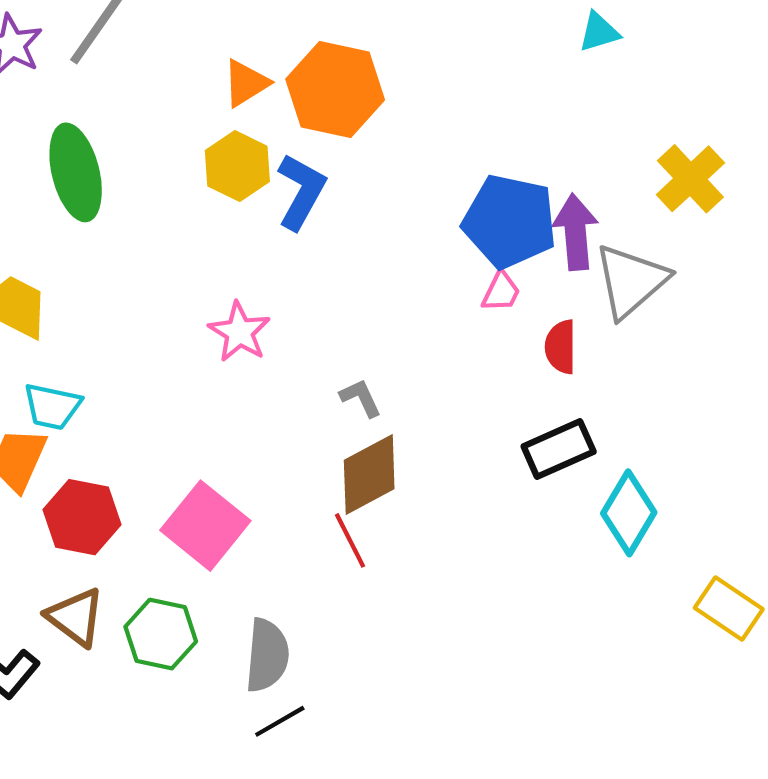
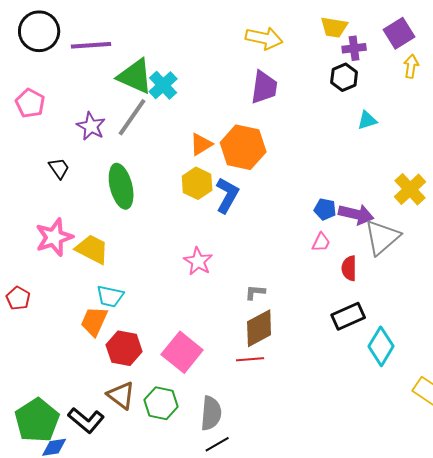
blue pentagon: (510, 221) -> (325, 209), size x0.5
purple arrow: (576, 232) -> (356, 214), turned 108
gray L-shape: (361, 398) -> (255, 292), turned -60
red line: (350, 540) -> (250, 359), turned -68

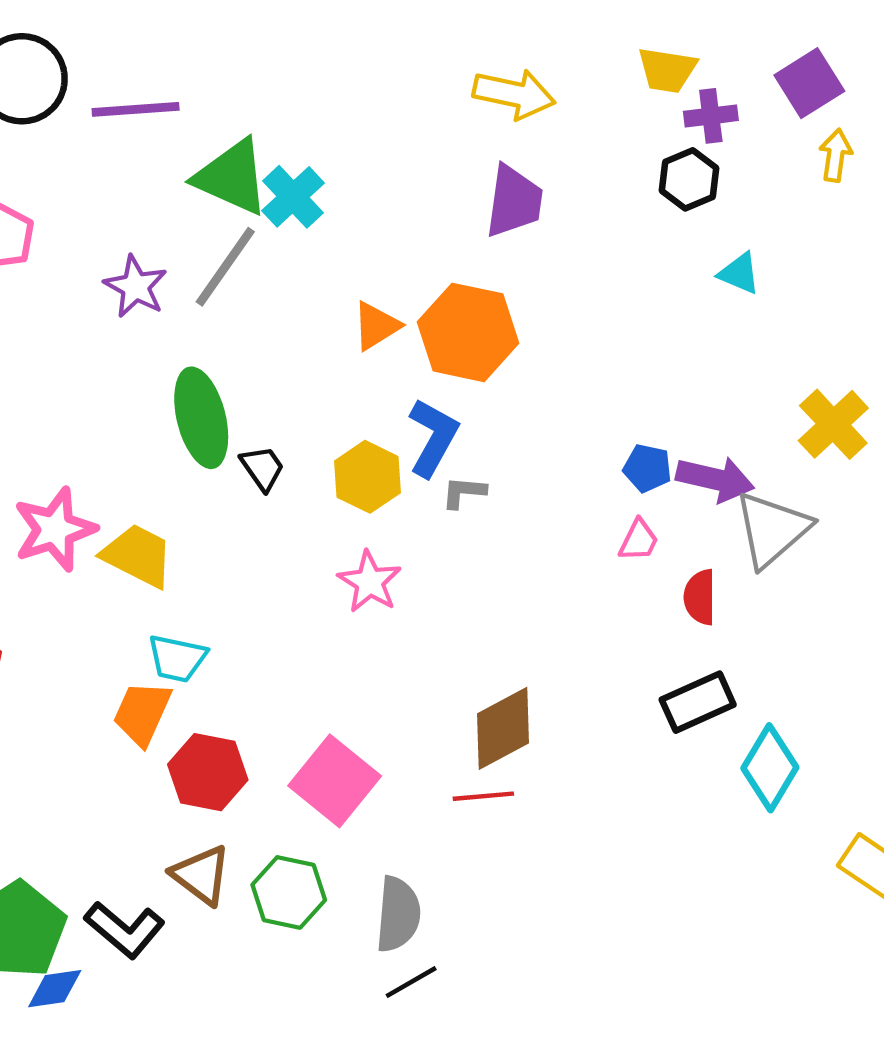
cyan triangle: (367, 120) -> (739, 273), turned 40
black trapezoid: (59, 168) -> (262, 468), moved
yellow hexagon: (197, 183) -> (367, 477), moved
gray L-shape: (255, 292) -> (464, 492), moved

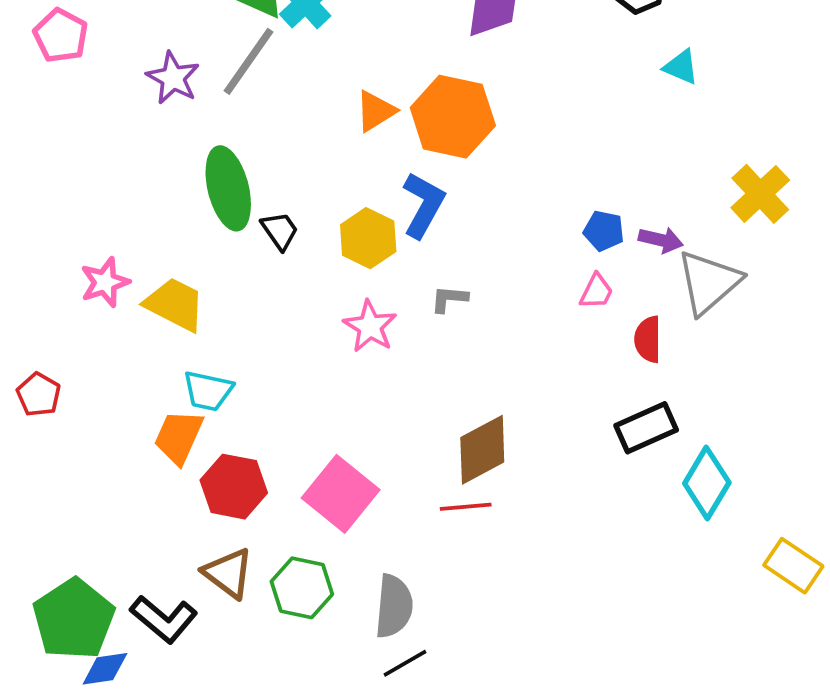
purple arrow: (715, 479) -> (661, 240), size x0.7
gray L-shape: (464, 492) -> (449, 299), moved
pink star: (55, 529) -> (105, 282), size x0.7

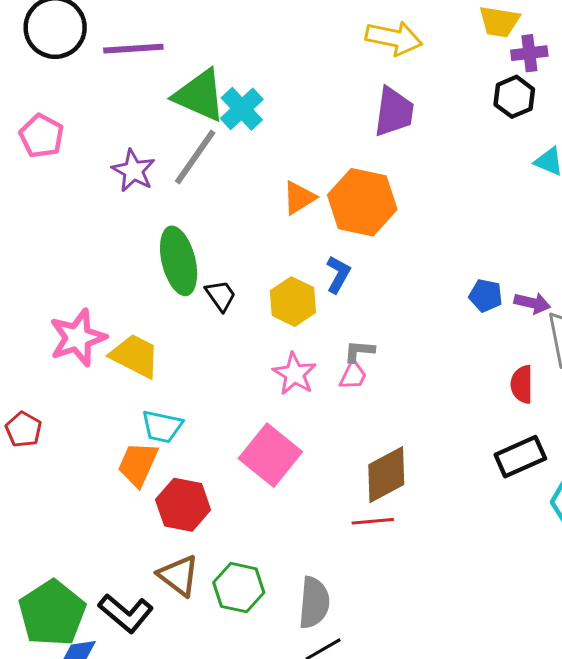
blue L-shape: (423, 205) -> (338, 274), size x0.7
pink star: (105, 282) -> (78, 338), size x1.4
pink trapezoid: (596, 291) -> (353, 375), moved
pink square: (341, 494) -> (270, 455), moved

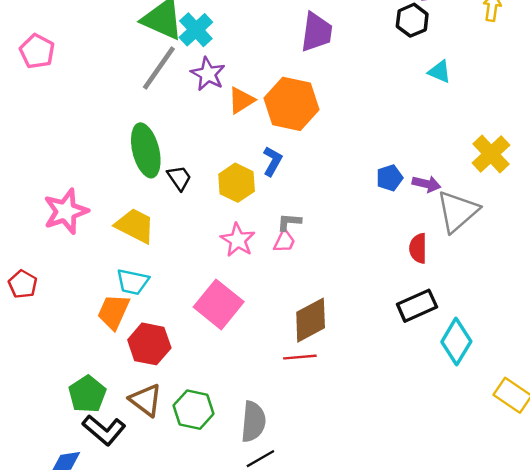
purple star: (133, 171) -> (208, 74), moved
blue pentagon: (486, 296) -> (389, 178), turned -30
yellow trapezoid: (135, 356) -> (135, 226), moved
green pentagon: (52, 613) -> (87, 394), moved, size x0.7

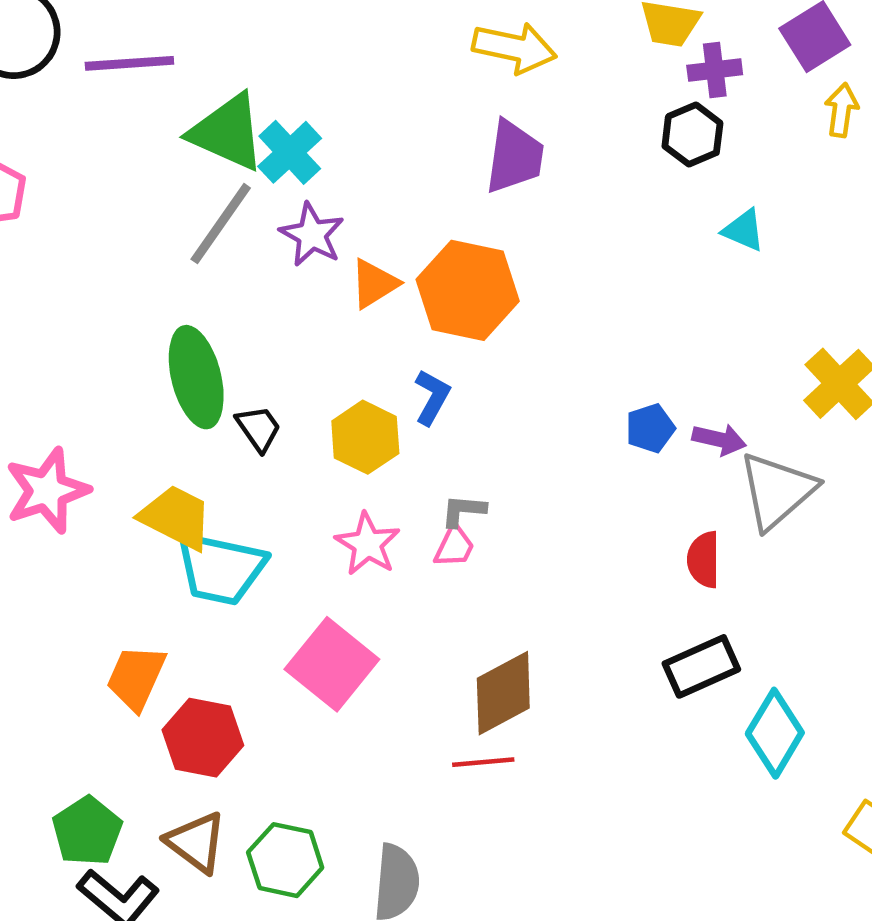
cyan trapezoid: (133, 282) -> (221, 568), moved, size x1.5

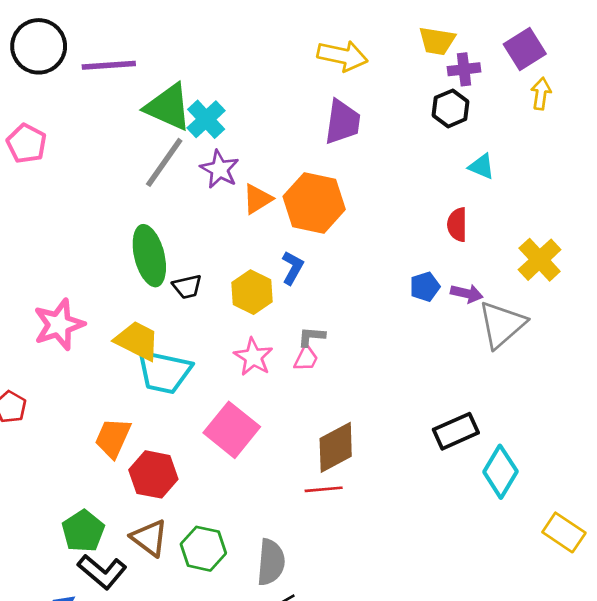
black trapezoid: (259, 428) -> (187, 287), turned 112
red semicircle: (704, 560) -> (457, 225), moved

